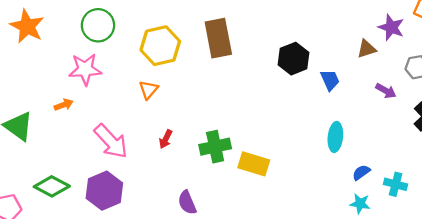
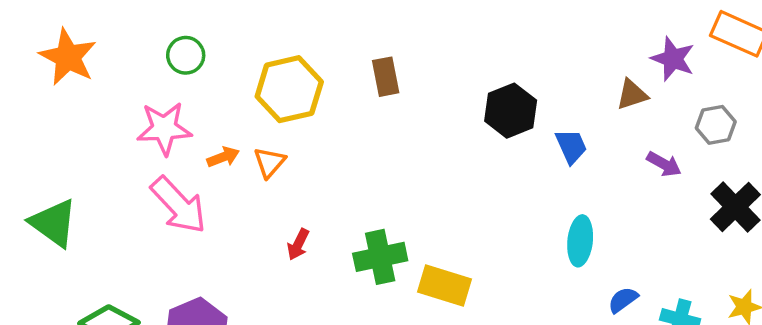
green circle: (98, 25) -> (186, 55), size x0.7
brown rectangle: (218, 38) -> (386, 77), size x0.6
orange arrow: (64, 105) -> (223, 157), moved
pink arrow: (111, 141) -> (179, 205), moved

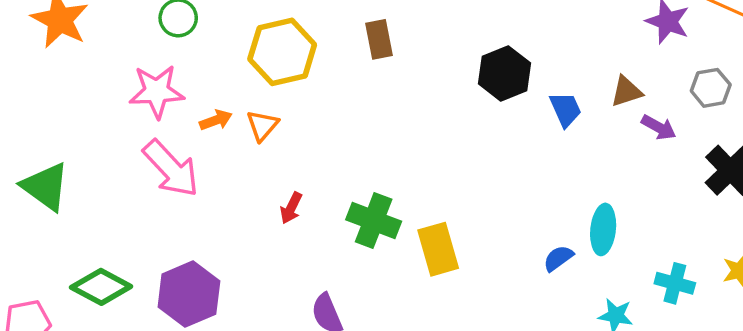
brown triangle: (632, 95) -> (626, 91), moved
cyan ellipse: (580, 241) -> (603, 229), moved
green cross: (380, 257) -> (374, 221), turned 33
yellow rectangle: (444, 285) -> (438, 249), turned 57
blue semicircle: (623, 300) -> (558, 258), moved

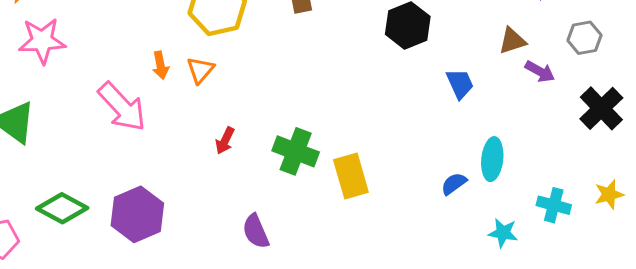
pink star: (157, 91) -> (42, 41), moved
blue trapezoid: (565, 109) -> (460, 84), moved
orange arrow: (216, 120) -> (160, 65), turned 100

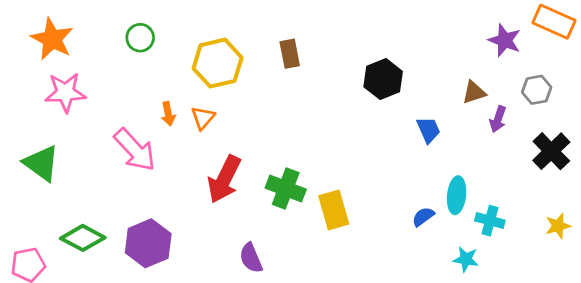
purple arrow: (540, 72) -> (498, 119), turned 80
red arrow: (225, 141) -> (224, 179), size x2.0
cyan cross: (554, 205) -> (490, 221), moved

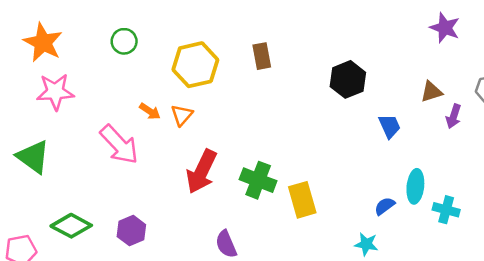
purple star: (505, 40) -> (445, 28), moved
orange arrow: (168, 114) -> (150, 111), turned -45
purple hexagon: (148, 243) -> (131, 231), size x0.7
cyan star: (466, 259) -> (366, 244), moved

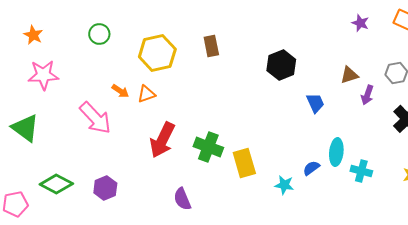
purple star: (445, 28) -> (360, 23), size x0.7
orange star: (43, 43) -> (33, 35), size x0.6
orange triangle: (182, 115) -> (146, 94), turned 30
cyan star: (366, 244) -> (284, 185), moved

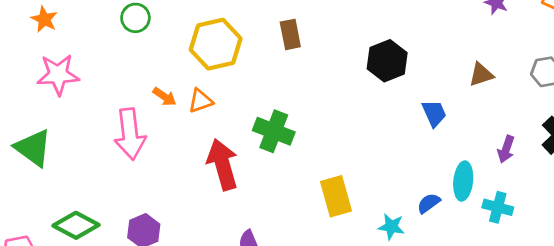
purple arrow: (367, 95) -> (506, 149), moved
pink arrow: (95, 118) -> (130, 134), turned 36
red arrow: (162, 140) -> (223, 164), turned 138
green cross: (208, 147) -> (274, 131), moved

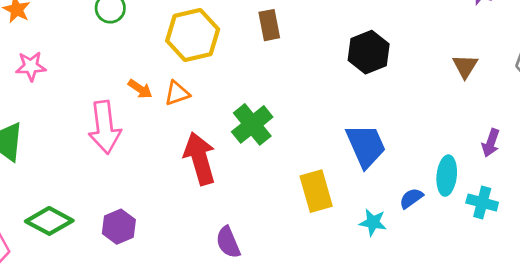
pink star: (58, 75) -> (31, 66), size x0.7
brown triangle: (481, 75) -> (465, 66), turned -40
blue trapezoid: (434, 113) -> (366, 146), moved, size x1.6
green cross: (274, 131) -> (252, 124), turned 30

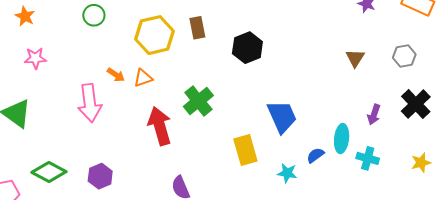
brown rectangle: (269, 25) -> (197, 28), moved
black hexagon: (369, 52) -> (247, 48), moved

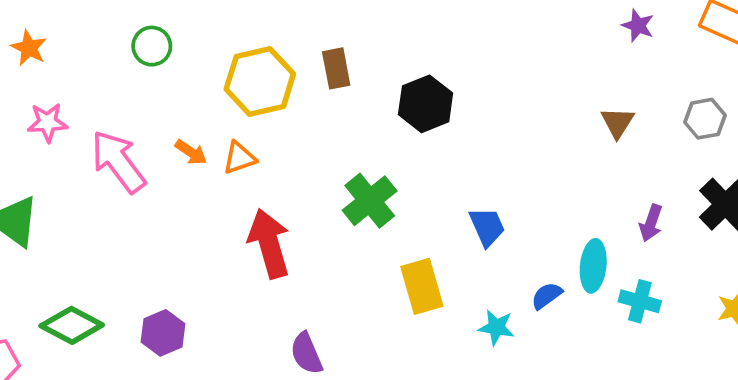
green cross: (198, 101) -> (370, 201), moved
pink arrow: (90, 103) -> (118, 162), moved, turned 150
blue trapezoid: (282, 117) -> (487, 227), size x0.7

